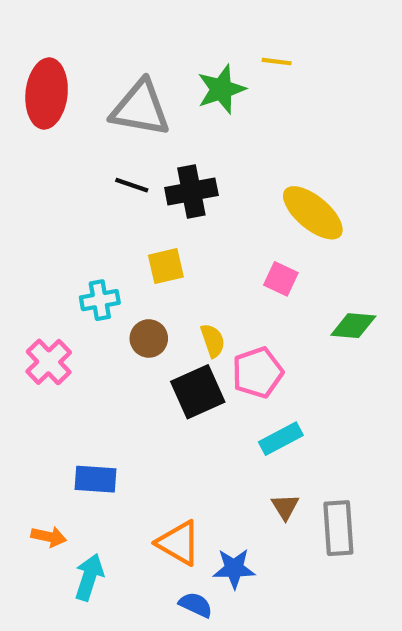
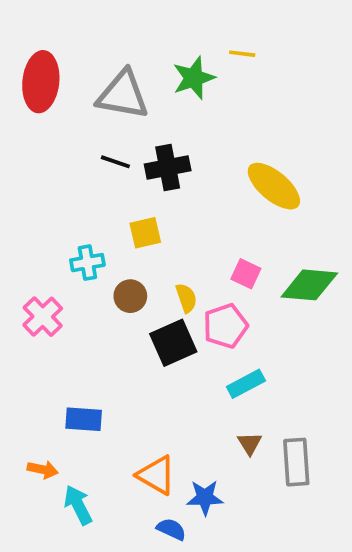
pink square: (281, 279) -> (246, 274), moved
green diamond: (353, 326) -> (309, 285), size x1.4
cyan arrow: (89, 577) -> (78, 505), turned -45

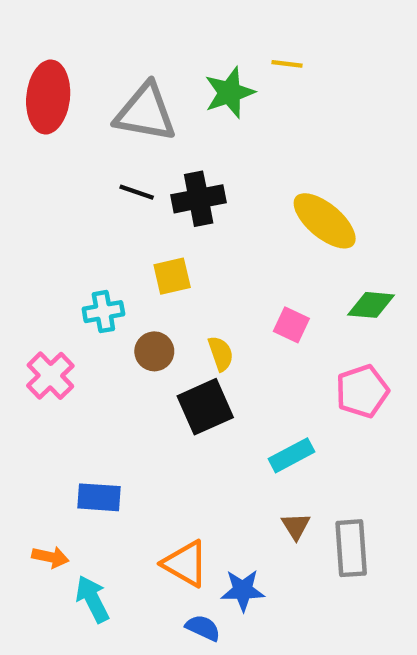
green diamond: (309, 285) -> (371, 305), moved, size x0.7
pink pentagon: (225, 326) -> (362, 391), moved

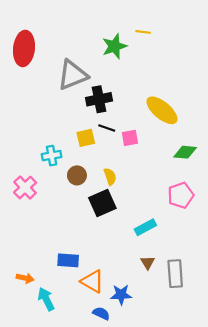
gray triangle: (145, 113) -> (73, 75), moved, turned -32
black line: (137, 192) -> (107, 128), moved
pink square: (291, 325) -> (130, 138), moved, turned -35
blue rectangle: (99, 497) -> (68, 260), moved

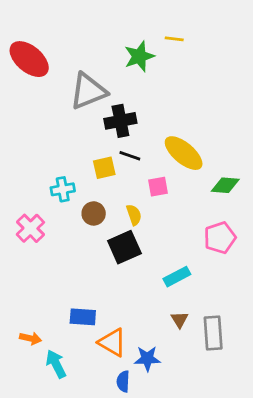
red ellipse: (24, 48) -> (29, 59), turned -56
yellow ellipse: (162, 110) -> (184, 153), moved
pink square: (130, 138) -> (158, 187), moved
blue semicircle: (101, 313) -> (123, 381), turned -112

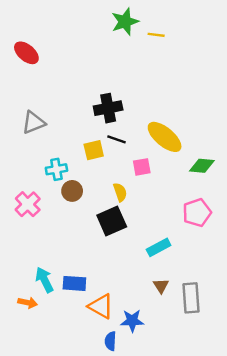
green star: (139, 56) -> (125, 22), moved
red ellipse: (29, 59) -> (26, 53), size x0.7
gray triangle: (88, 91) -> (34, 123), moved, size x0.7
brown circle: (94, 213) -> (72, 191), moved
cyan arrow: (56, 364) -> (44, 280), moved

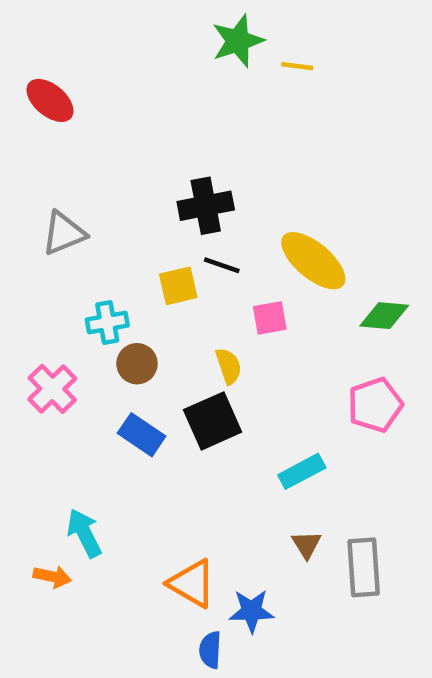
blue rectangle: (74, 283) -> (142, 435), moved, turned 30

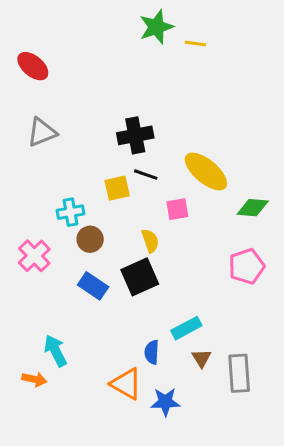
gray triangle: (64, 233) -> (42, 132), moved
cyan rectangle: (302, 471) -> (186, 328), moved
blue semicircle: (210, 650) -> (152, 352), moved

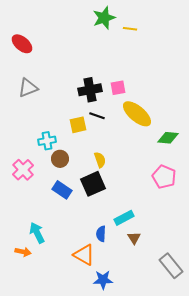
pink square: (177, 209) -> (118, 88), moved
pink pentagon: (247, 266) -> (164, 177), turned -30
gray rectangle: (239, 373) -> (171, 266), moved, turned -35
blue star: (165, 402) -> (103, 280), moved

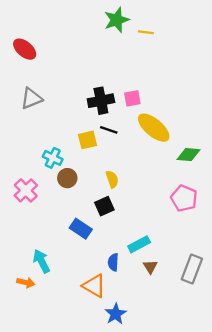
cyan cross: (47, 141) -> (53, 158), turned 36
black square: (93, 184) -> (104, 206), size x0.7
blue rectangle: (62, 190) -> (81, 229), moved
gray rectangle: (171, 266) -> (192, 269), moved, turned 60
blue star: (103, 280) -> (116, 314), turned -30

